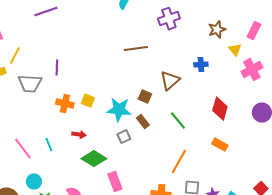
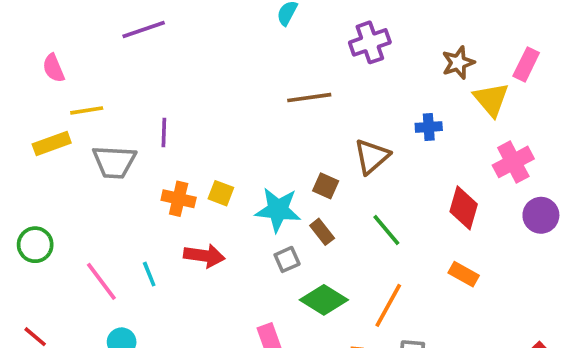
yellow triangle: (235, 50) -> (491, 99), size x1.5
yellow line: (15, 56) -> (87, 110), turned 54
pink cross: (252, 70) -> (513, 162), moved
red arrow: (79, 135) -> (204, 256), size x1.5
green diamond: (94, 159) -> (324, 300), moved

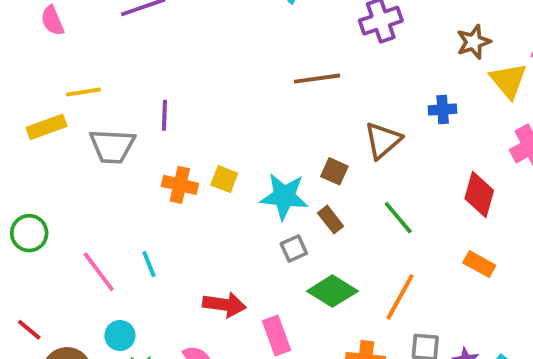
pink semicircle: (54, 68) -> (52, 21), moved
red arrow: (204, 256) -> (224, 305), moved

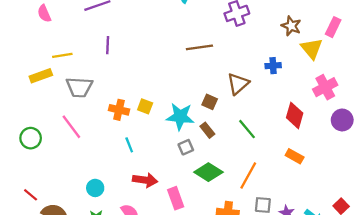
brown star: (474, 42) -> (291, 26), turned -30
purple line: (164, 115) -> (108, 45), moved
cyan line: (149, 264) -> (129, 145), moved
pink line: (99, 272) -> (71, 127), moved
cyan circle: (120, 336) -> (95, 188), moved

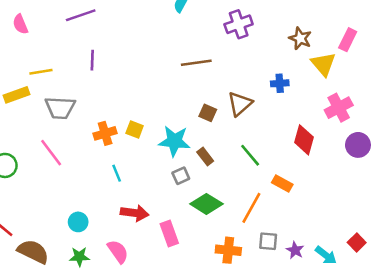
brown square: (210, 102) -> (208, 113), moved
orange cross: (119, 110) -> (105, 133), turned -30
orange rectangle: (295, 156) -> (282, 183), moved

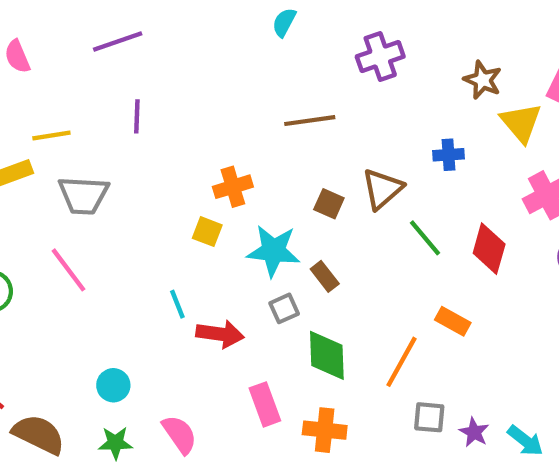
orange cross: (105, 133) -> (233, 187), moved
green line: (250, 155) -> (425, 238), moved
green diamond: (206, 204) -> (327, 355), turned 56
red arrow: (135, 213) -> (220, 334), moved
orange cross: (228, 250) -> (325, 430), moved

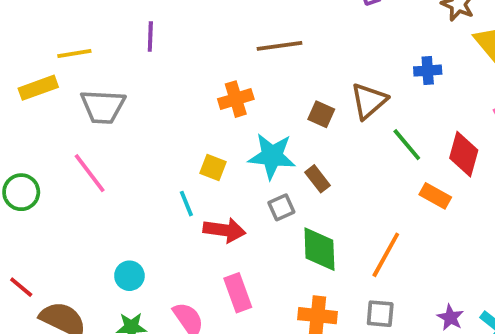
brown line: (310, 121) -> (280, 46), moved
yellow square: (207, 232) -> (213, 167), moved
orange rectangle: (453, 321) -> (435, 196), moved
pink rectangle: (265, 404) -> (238, 293), moved
gray square: (429, 417) -> (380, 314), moved

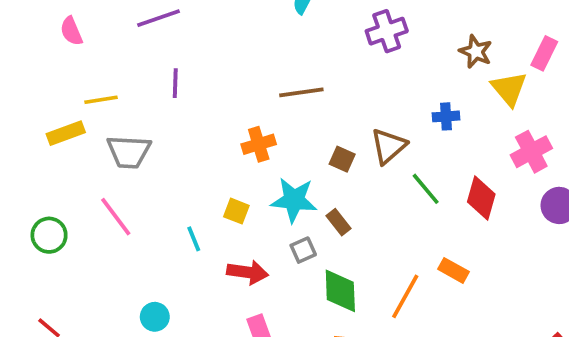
orange rectangle: (435, 196) -> (453, 270), moved
cyan line: (186, 204) -> (194, 239), moved

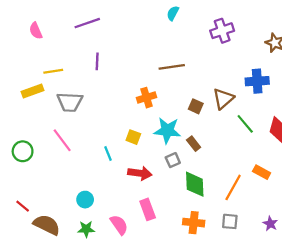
blue cross: (446, 116) -> (257, 81), size x1.5

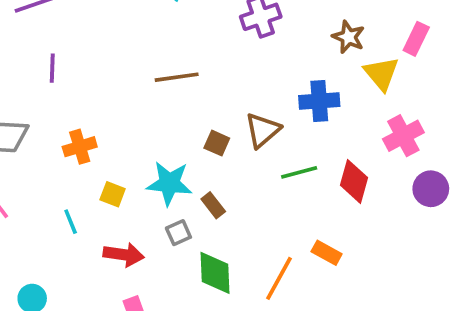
orange cross: (146, 98) -> (80, 147), moved
green line: (245, 124) -> (299, 172), turned -65

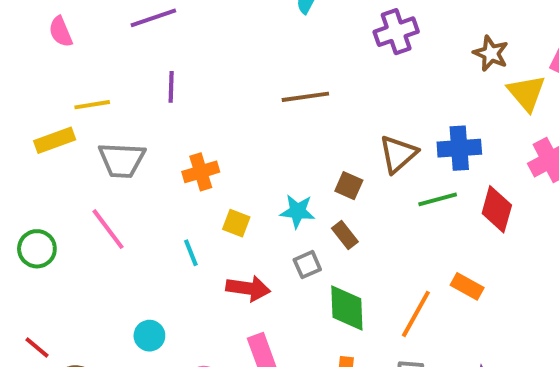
blue cross: (319, 101) -> (459, 148), moved
brown square: (217, 143) -> (349, 186), moved
cyan star: (169, 183) -> (297, 211), size x0.7

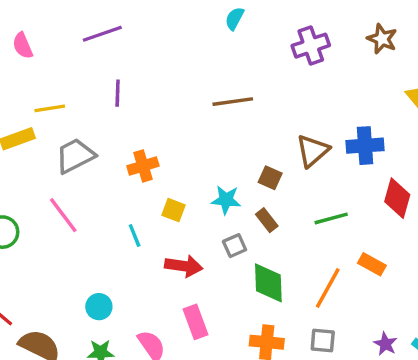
brown star: (491, 53) -> (382, 39), moved
gray trapezoid: (122, 160) -> (75, 156), turned 150
green line: (438, 199) -> (331, 218), moved

